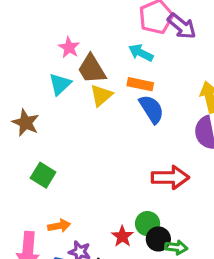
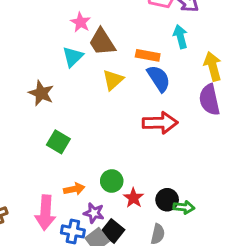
cyan arrow: (141, 53) -> (180, 37), moved, turned 50
yellow triangle: (101, 95) -> (113, 80), moved
red arrow: (170, 177) -> (160, 123), moved
green circle: (148, 224) -> (112, 181), moved

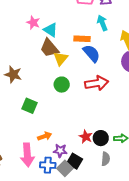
brown trapezoid: (102, 42) -> (49, 48), moved
cyan triangle: (73, 57) -> (51, 30), moved, turned -35
green circle: (112, 181) -> (62, 85), moved
black circle: (167, 200) -> (101, 138), moved

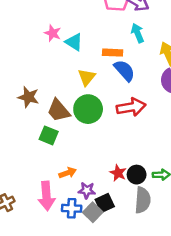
brown trapezoid: (49, 48) -> (59, 110), moved
green circle: (62, 85) -> (88, 109), size x1.5
gray semicircle: (106, 159) -> (143, 200), size x1.5
black square: (75, 161) -> (105, 203), turned 35

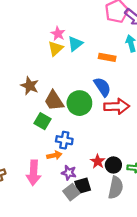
cyan triangle: (74, 42) -> (75, 44), turned 42
blue semicircle: (124, 71) -> (102, 87), moved
yellow triangle: (87, 77) -> (56, 48), moved
blue cross: (72, 208) -> (64, 140), moved

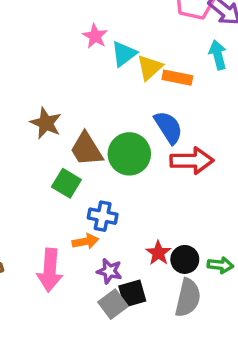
yellow triangle: (56, 48) -> (150, 67), moved

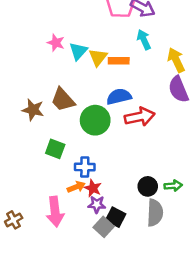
blue semicircle: (168, 127) -> (119, 97), turned -60
brown trapezoid: (86, 149) -> (63, 100), moved
red star: (158, 253) -> (93, 188), moved
black square: (132, 294) -> (116, 217), turned -36

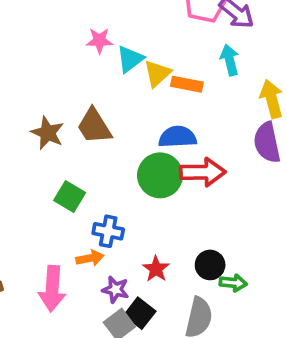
pink star: (56, 43) -> (99, 41), turned -30
green circle: (95, 120) -> (160, 175), moved
black circle: (148, 186) -> (210, 265), moved
red star: (93, 188) -> (156, 269), moved

